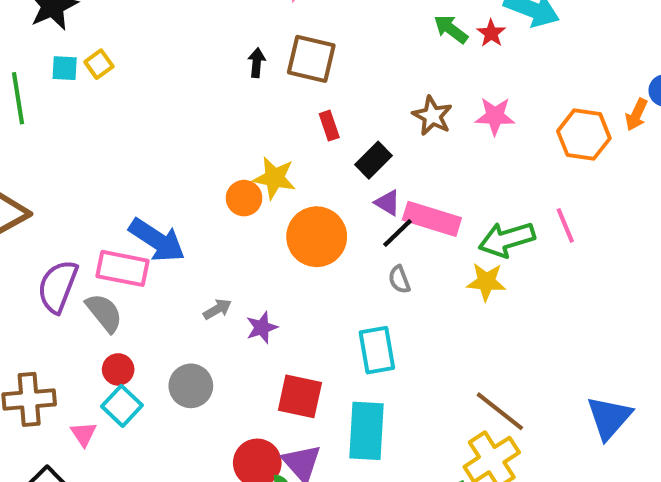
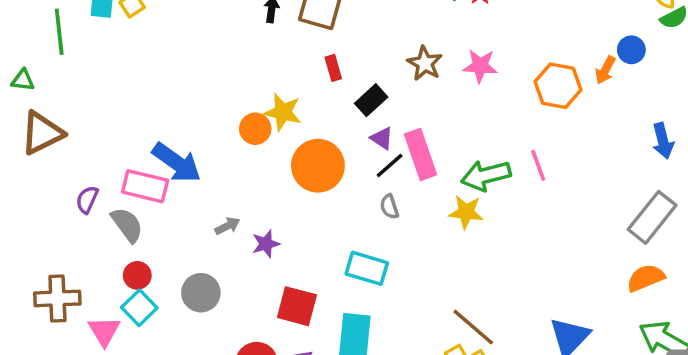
pink rectangle: (432, 219) -> (421, 154), turned 51
purple semicircle: (58, 286) -> (87, 200), size x0.6
cyan rectangle: (377, 350) -> (367, 268), turned -66
pink triangle: (84, 434) -> (104, 331), size x1.4

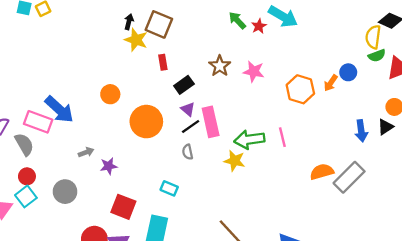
yellow star: (283, 112) -> (136, 40), moved
cyan rectangle: (367, 268) -> (169, 188), size x0.7
orange semicircle: (646, 278) -> (322, 172), moved

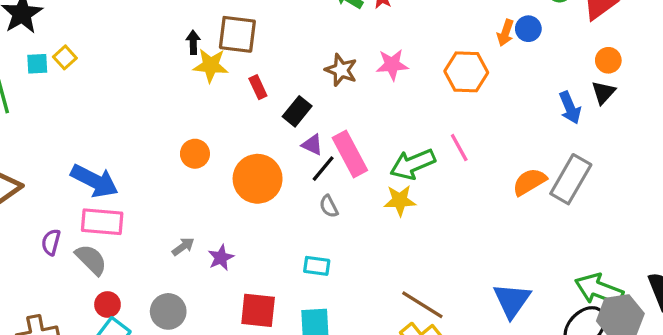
orange arrow: (331, 83) -> (505, 33), moved
blue arrow: (59, 110) -> (95, 181), moved

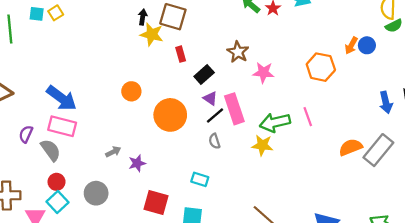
pink star: (392, 65) -> (263, 73), moved

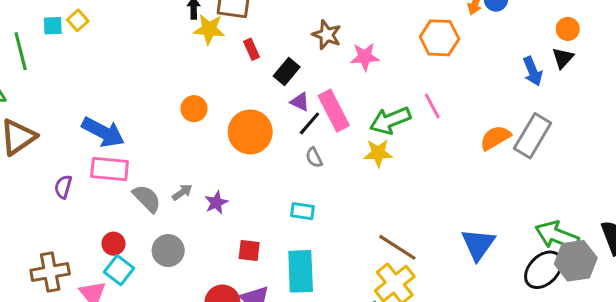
gray semicircle: (51, 150) -> (147, 199), moved
red square: (156, 202) -> (249, 251), size x0.7

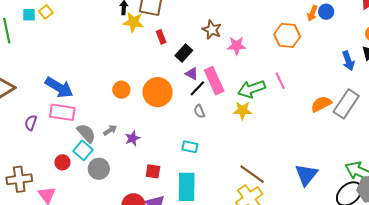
orange circle: (194, 109) -> (121, 90), moved
cyan square: (119, 270) -> (83, 150), moved

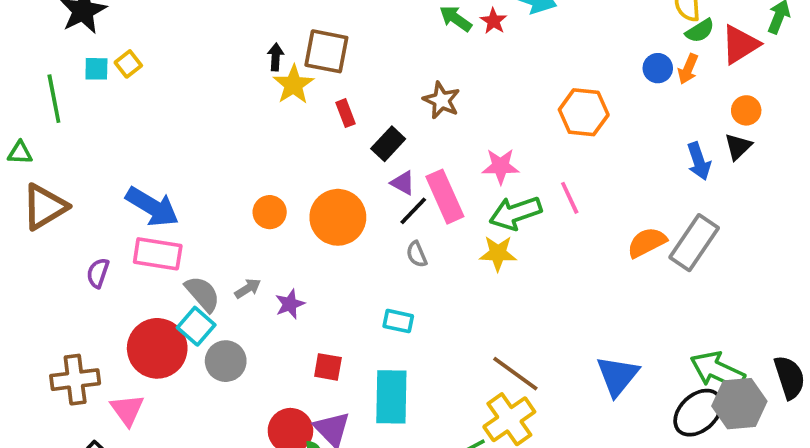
orange arrow: (312, 13) -> (688, 69), moved
yellow star: (133, 22) -> (294, 85), turned 30
pink star: (237, 46) -> (501, 166), moved
red circle: (62, 162) -> (157, 348), size x2.0

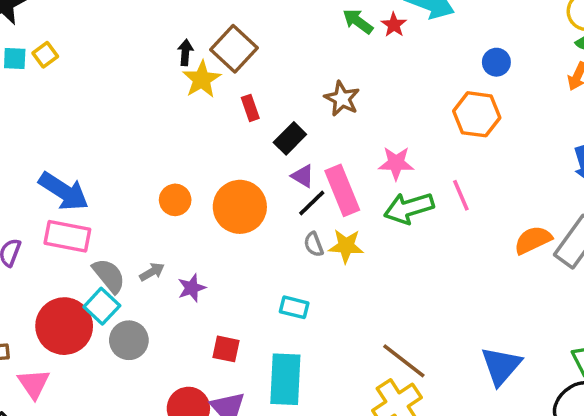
brown square: (326, 51) -> (234, 49), turned 30
blue circle: (658, 68) -> (496, 62), moved
yellow star: (498, 253) -> (346, 246), moved

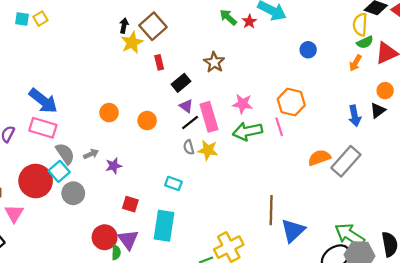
orange hexagon: (477, 114) -> (291, 102), moved
orange circle: (240, 207) -> (147, 121), size x0.6
brown line: (404, 361) -> (271, 210), moved, turned 48

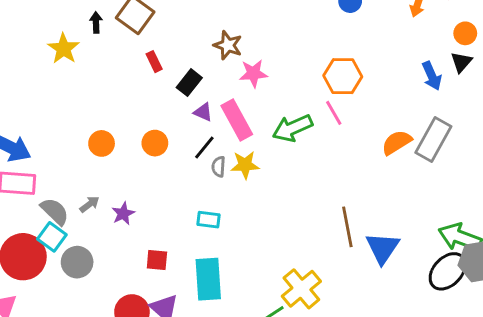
yellow star: (132, 43) -> (63, 49), moved
pink star: (243, 104) -> (253, 73), moved
black line: (190, 123) -> (204, 148), moved
gray semicircle: (189, 147) -> (219, 167), turned 32

